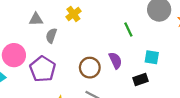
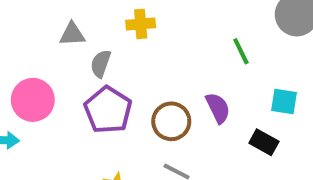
yellow cross: (73, 14) -> (141, 24), turned 32
purple pentagon: (43, 69) -> (108, 110), moved
black rectangle: (140, 80) -> (264, 142), turned 48

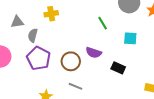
cyan square: (284, 102) -> (130, 38), moved
purple semicircle: (218, 108) -> (94, 53), turned 140

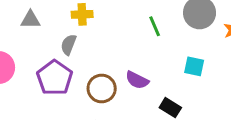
green line: (103, 23) -> (155, 26), moved
gray semicircle: (33, 35) -> (69, 45), moved

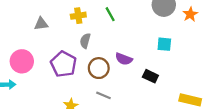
green line: (155, 26) -> (110, 14), moved
gray semicircle: (69, 45) -> (85, 41), moved

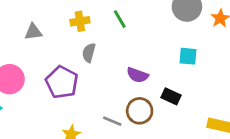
brown circle: (99, 68) -> (140, 111), moved

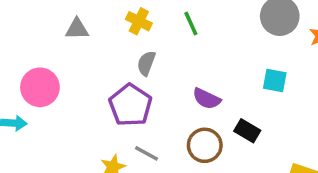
yellow cross: (80, 21) -> (139, 21), turned 30
purple pentagon: (62, 82) -> (130, 105), moved
gray line: (112, 121) -> (146, 153), moved

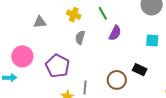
purple semicircle: (207, 99) -> (115, 33), moved, turned -84
purple pentagon: (130, 105) -> (58, 66), moved
gray line: (146, 153) -> (85, 87), turned 72

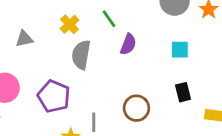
yellow cross: (74, 15) -> (70, 24), turned 32
gray semicircle: (80, 38) -> (81, 55), size x1.5
black rectangle: (140, 70) -> (183, 92), moved, turned 56

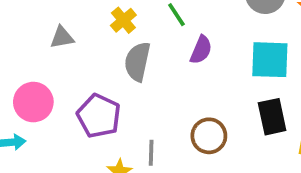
cyan square: (180, 50) -> (270, 60), size x1.6
black rectangle: (183, 92) -> (272, 117), size x1.4

